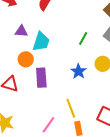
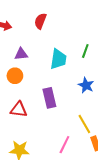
cyan trapezoid: (41, 42) -> (58, 59), moved
orange circle: (26, 59) -> (15, 76), moved

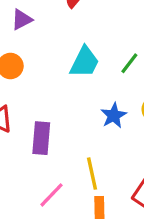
purple triangle: (21, 54) -> (22, 20), moved, turned -40
purple rectangle: (49, 98) -> (41, 138), moved

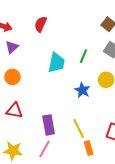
purple rectangle: (41, 138) -> (49, 125), moved
pink line: (52, 195) -> (45, 149), moved

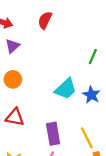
cyan trapezoid: (56, 63) -> (66, 89), moved, turned 35

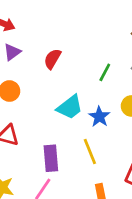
red semicircle: (45, 20) -> (52, 59), moved
yellow line: (87, 138) -> (90, 152), moved

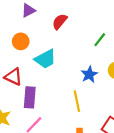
cyan trapezoid: (70, 107) -> (45, 59), moved
purple rectangle: (51, 158) -> (30, 97), moved

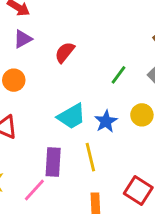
cyan trapezoid: (45, 59) -> (71, 116), moved
purple rectangle: (30, 97) -> (53, 162), moved

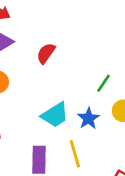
green line: (118, 75) -> (103, 83), moved

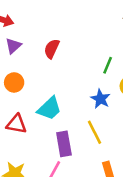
cyan trapezoid: (55, 115) -> (49, 108), moved

